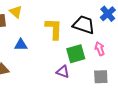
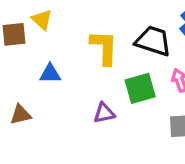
purple triangle: (63, 72) -> (104, 113), moved, turned -32

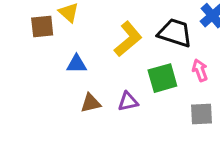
yellow L-shape: (104, 48) -> (128, 39), turned 48
brown triangle: (21, 115) -> (91, 103), moved

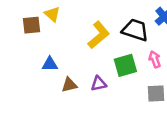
blue triangle: (77, 64) -> (50, 64), moved

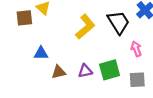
black trapezoid: (135, 30) -> (118, 22), turned 40
green square: (125, 65) -> (110, 70), moved

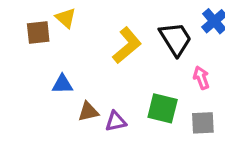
green square: (110, 70) -> (163, 108), turned 30
purple triangle: (85, 71) -> (116, 121), moved

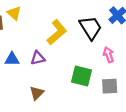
brown triangle: (88, 112) -> (37, 93), moved, turned -32
purple triangle: (116, 121) -> (38, 58), moved

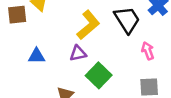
purple triangle: (38, 58) -> (78, 53), moved
green square: (82, 76) -> (99, 75), moved, turned 30

